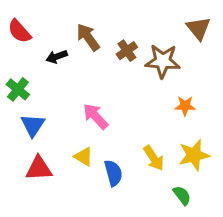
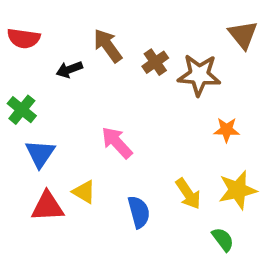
red semicircle: (19, 31) -> (24, 38), turned -40
yellow triangle: (84, 157) -> (84, 192), moved

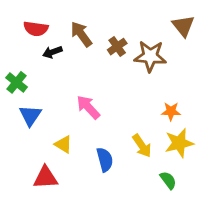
red semicircle: (24, 38) -> (36, 29), moved
orange star: (227, 130) -> (171, 111), moved
red triangle: (47, 207) -> (45, 177), moved

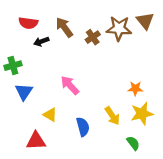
brown star: (150, 56) -> (119, 28), moved
green cross: (17, 82) -> (13, 66), turned 35

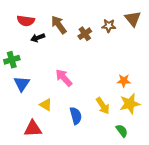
brown star: (119, 28) -> (109, 26), size x0.6

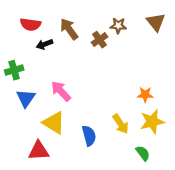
brown star: (109, 26) -> (118, 26), moved
pink arrow: (64, 78) -> (61, 91), moved
yellow triangle: (46, 105) -> (54, 123), size x1.5

